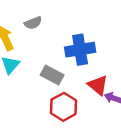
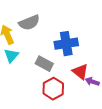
gray semicircle: (33, 23) -> (29, 23), size x1.5

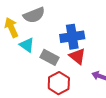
cyan triangle: (11, 56) -> (27, 45), moved, turned -35
red triangle: (80, 72) -> (77, 56), moved

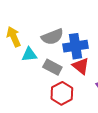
gray semicircle: (34, 15) -> (52, 37), moved
cyan triangle: (27, 45) -> (29, 55), turned -42

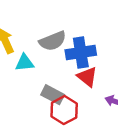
gray rectangle: (52, 67) -> (53, 95), moved

